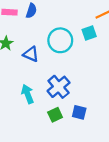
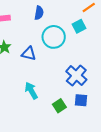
blue semicircle: (31, 11) -> (39, 13), moved
blue cross: (59, 87) -> (76, 75), moved

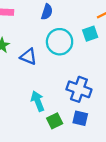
blue cross: (76, 75) -> (79, 89), turned -30
cyan arrow: (31, 91) -> (38, 101), moved

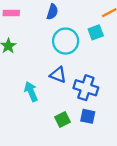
blue triangle: (28, 57) -> (58, 75), moved
cyan arrow: (38, 101) -> (31, 92), moved

